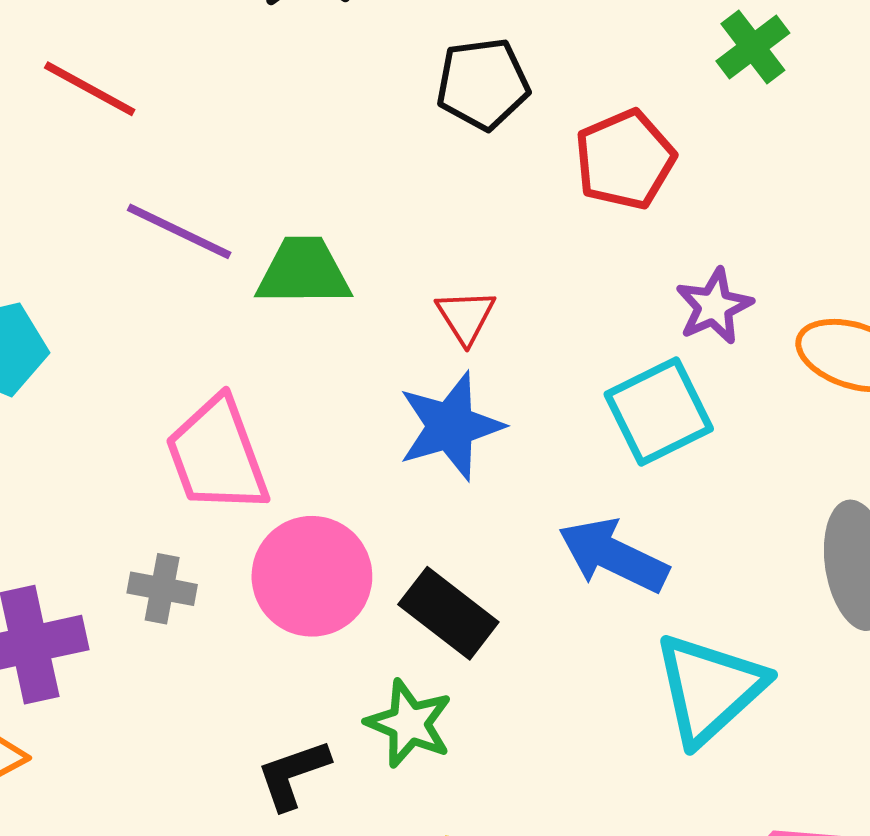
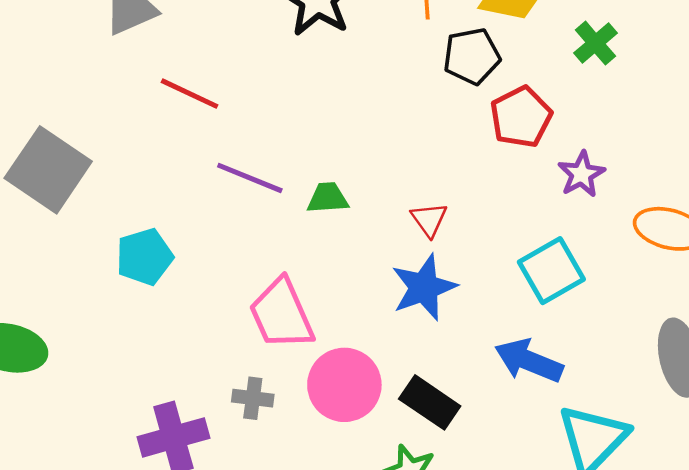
black pentagon: (483, 84) -> (472, 56), moved
green trapezoid: (303, 272) -> (328, 198), size x0.7
purple star: (714, 306) -> (581, 174), moved

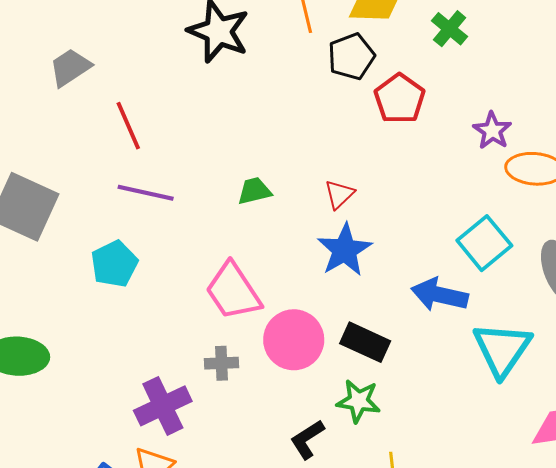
red line: (190, 94) -> (128, 126), turned 51
purple star: (581, 174) -> (492, 131), moved
purple line: (250, 178) -> (146, 193), moved
red triangle: (429, 219) -> (339, 194), turned 32
cyan square: (551, 271) -> (484, 243), moved

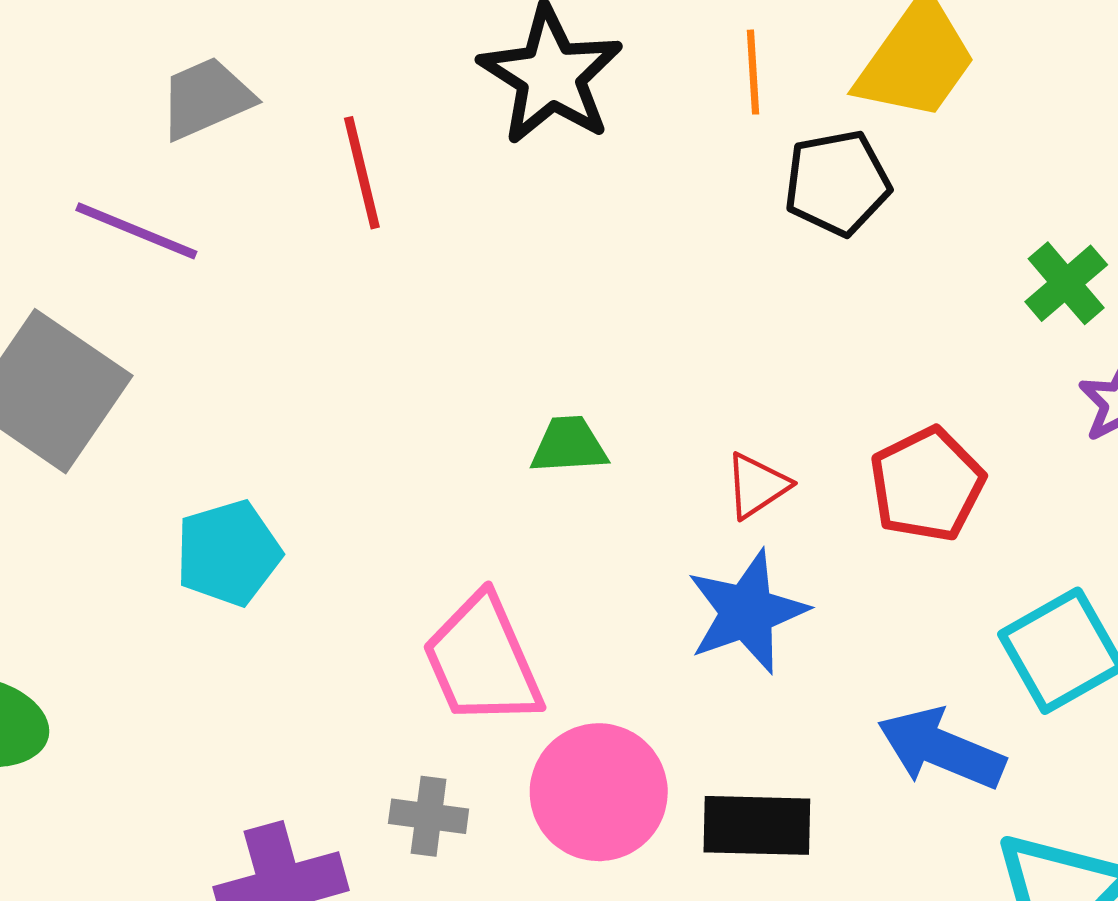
green cross: (450, 29) -> (1066, 283), moved
red pentagon: (400, 99) -> (927, 484), moved
red line: (128, 126) -> (362, 173), moved
purple line: (146, 193) -> (136, 231), moved
black rectangle: (365, 342) -> (757, 825), turned -33

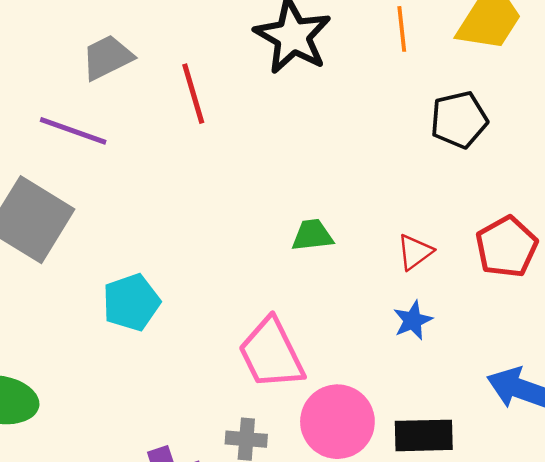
black pentagon: (837, 183) -> (459, 120), moved
blue star: (747, 612) -> (413, 320), size x0.6

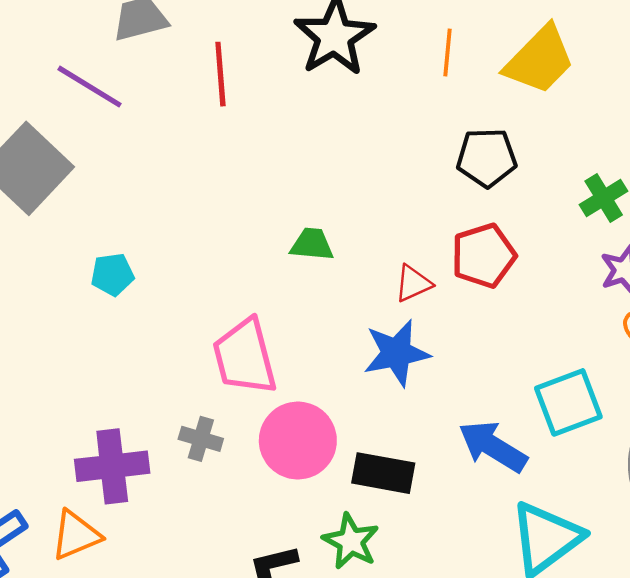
red pentagon: (507, 247) -> (484, 256), moved
cyan pentagon: (131, 302) -> (112, 274), size x0.7
blue star: (413, 320) -> (396, 353), size x1.6

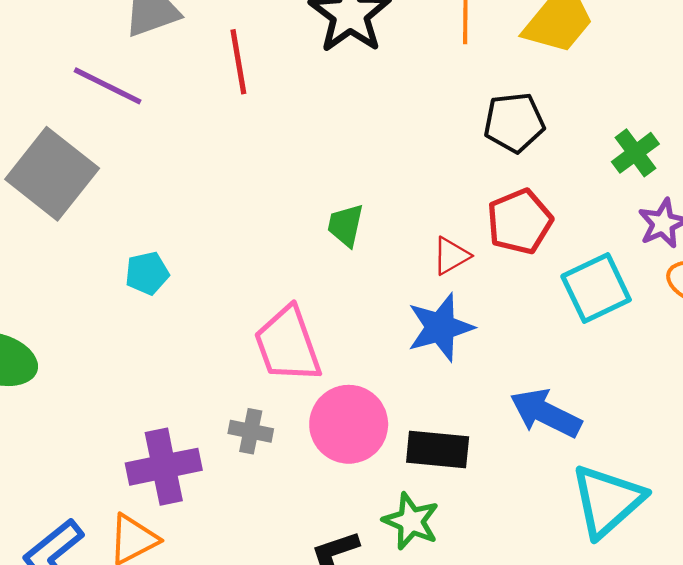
green trapezoid: (312, 244) -> (346, 225), turned -78
cyan square: (568, 402) -> (596, 288), moved

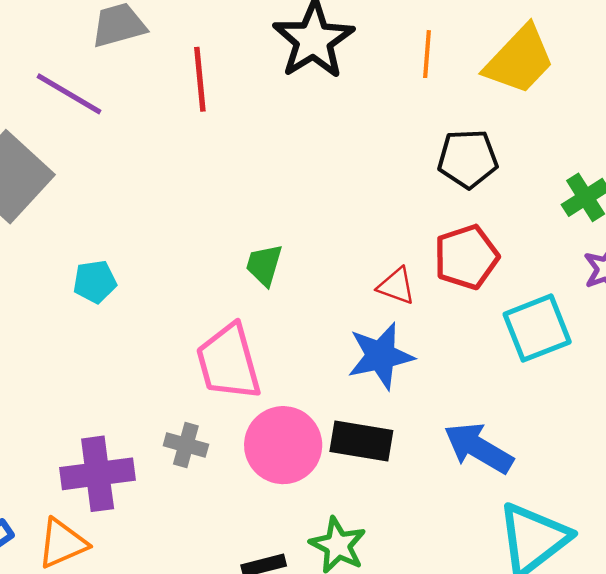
green trapezoid: (346, 225) -> (264, 265), moved
red triangle: (451, 256) -> (396, 286), turned 45
black rectangle: (438, 450) -> (361, 441), moved

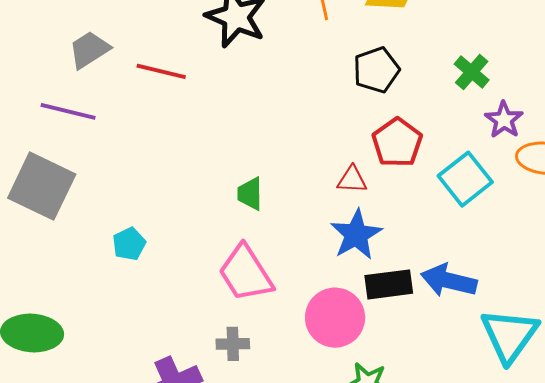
red line: (200, 79) -> (161, 71), turned -54
black rectangle: (361, 441) -> (389, 284), moved
pink circle: (283, 445) -> (335, 318), moved

